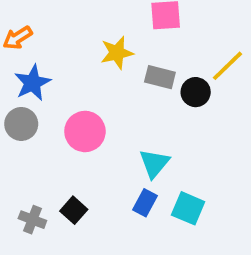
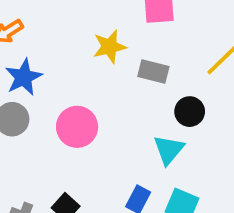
black circle: (196, 92) -> (190, 112), moved
cyan triangle: (154, 163) -> (169, 150), moved

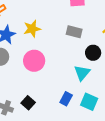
yellow star: (109, 47) -> (32, 29), moved

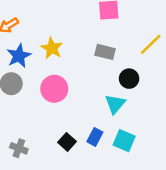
yellow star: (32, 29) -> (52, 48), turned -30
black square: (28, 103) -> (67, 142), moved

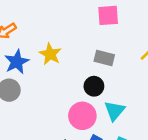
black circle: (129, 79) -> (94, 86), moved
pink circle: (54, 89) -> (82, 116), moved

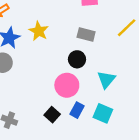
cyan triangle: (115, 111) -> (106, 80), moved

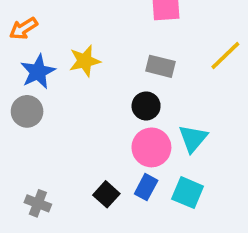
yellow star: (39, 31) -> (85, 61), turned 30
pink circle: (67, 85) -> (151, 147), moved

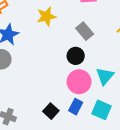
yellow star: (85, 61) -> (46, 16), moved
gray rectangle: (160, 66) -> (85, 31), turned 36

